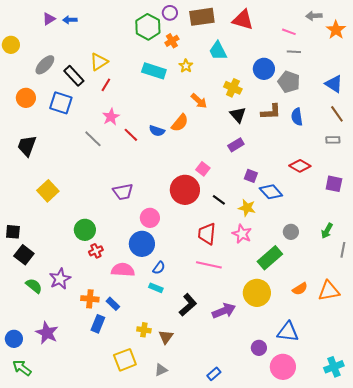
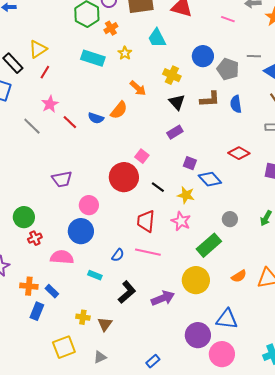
gray line: (294, 52) -> (254, 56), moved
blue semicircle: (159, 268) -> (118, 255), moved
purple circle: (259, 348) -> (198, 335), size x1.6

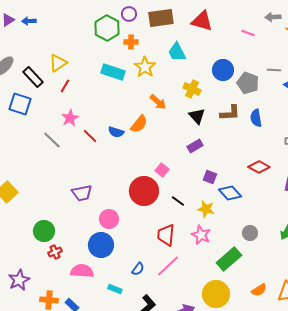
orange cross: (111, 28) -> (131, 42), turned 32
yellow star: (125, 53) -> (145, 67), size x1.5
pink line: (148, 252) -> (168, 266), turned -55

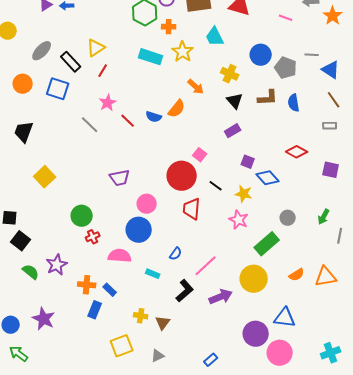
red trapezoid: (166, 235) -> (192, 209), moved
pink line: (168, 266) -> (206, 266), moved

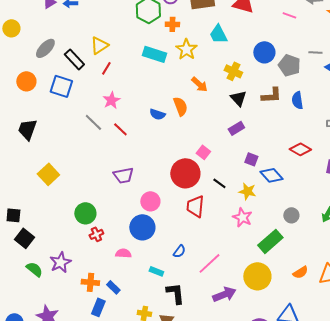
orange semicircle: (177, 109) -> (180, 106), turned -60
red line: (128, 121) -> (120, 129), moved
pink semicircle: (120, 256) -> (123, 253), size x0.7
black L-shape: (185, 291) -> (175, 293), moved, turned -55

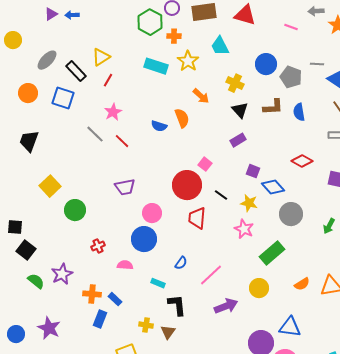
green circle: (85, 213) -> (75, 210), moved
gray circle: (291, 215) -> (291, 214), moved, size x1.5
yellow circle: (257, 276) -> (259, 288), size x0.7

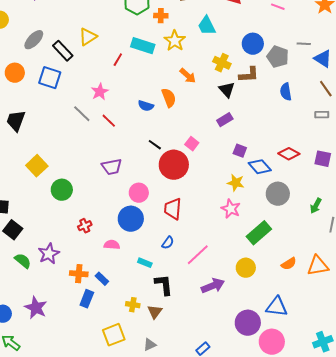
red line: (108, 80) -> (118, 60), moved
brown L-shape: (273, 107) -> (249, 75), moved
red diamond: (302, 161) -> (289, 154), moved
black line: (221, 195) -> (155, 145), moved
red trapezoid: (197, 218) -> (173, 209), moved

